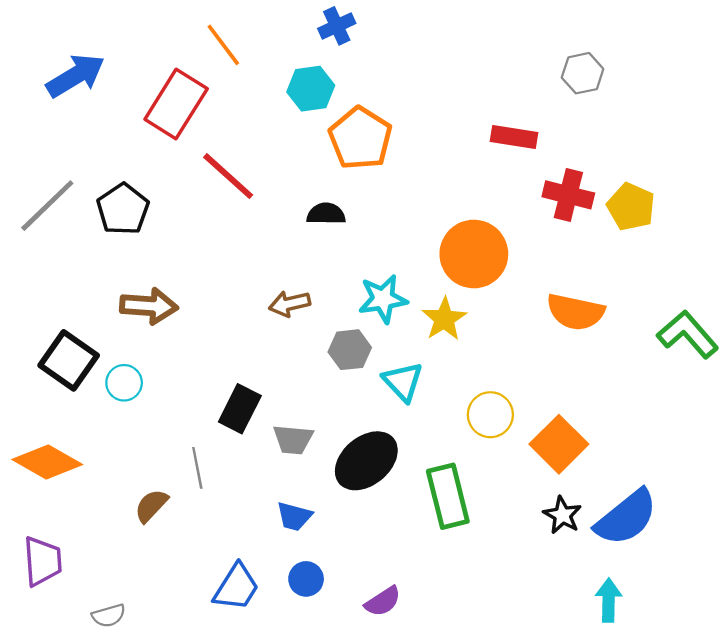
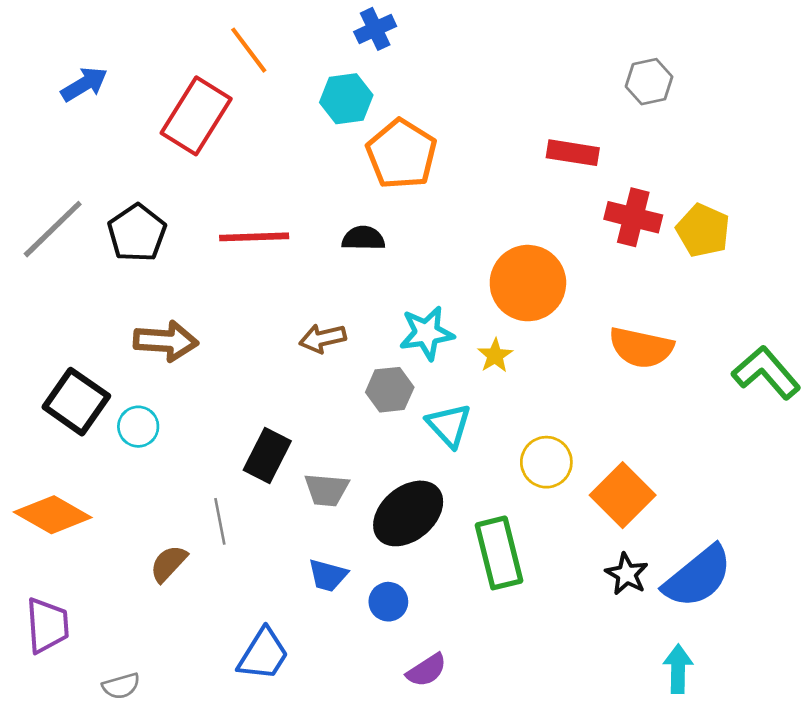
blue arrow: (76, 76) -> (84, 84), size x0.7
red line: (228, 176) -> (254, 237), moved, turned -44
yellow star: (444, 319) -> (495, 355), size x0.7
blue circle: (306, 579) -> (388, 602), moved

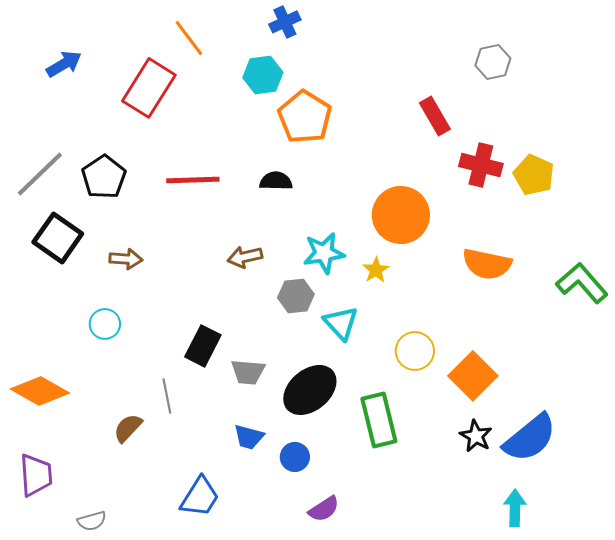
red rectangle: (573, 153) -> (435, 116), turned 51
brown arrow: (166, 341) -> (126, 259), size x0.7
black square: (76, 402) -> (58, 238), moved

